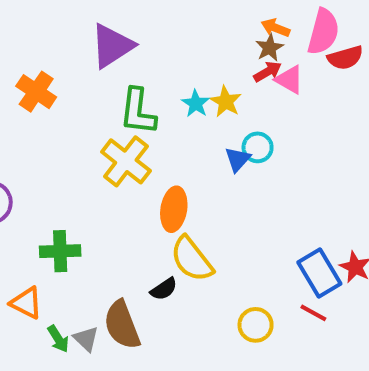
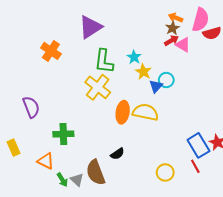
yellow star: (226, 102) -> (143, 72), moved
yellow semicircle: (192, 259) -> (145, 112), moved, turned 140
red line: (313, 313) -> (195, 166), turned 32

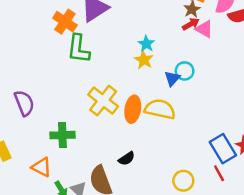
orange cross: (51, 51) -> (65, 22), moved
green L-shape: (104, 61) -> (78, 49), moved
yellow star: (143, 72) -> (144, 60), moved
yellow cross: (98, 87) -> (103, 101), moved

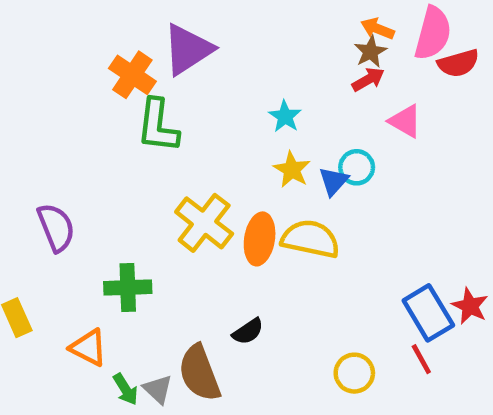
pink triangle: (204, 29) -> (405, 121), moved
yellow star: (144, 60) -> (292, 170), moved

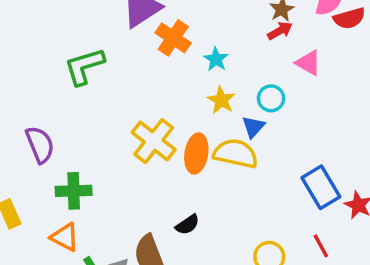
orange cross: (132, 75) -> (173, 38), moved
green L-shape: (158, 126) -> (84, 66), moved, turned 66
blue triangle: (334, 181) -> (253, 127), moved
green cross: (128, 288) -> (74, 191), moved
blue rectangle: (428, 313) -> (321, 187), moved

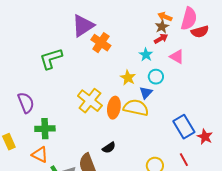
cyan star: (216, 59) -> (146, 55), moved

